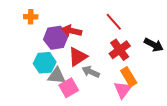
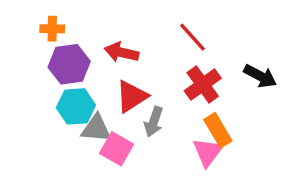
purple hexagon: (56, 38) -> (69, 64), moved
gray arrow: (91, 72) -> (154, 122), turned -96
pink square: (69, 88) -> (116, 149), turned -30

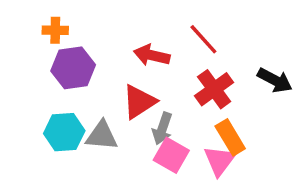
red arrow: (122, 52) -> (152, 55), moved
cyan hexagon: (76, 106) -> (64, 132), moved
pink square: (116, 149) -> (171, 155), moved

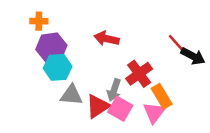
red line: (203, 39) -> (178, 45), moved
red cross: (214, 89) -> (139, 74), moved
red triangle: (139, 102) -> (98, 106), moved
cyan hexagon: (64, 132) -> (58, 67), moved

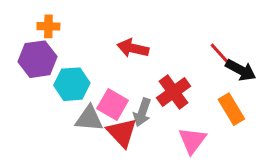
purple hexagon: (51, 47) -> (37, 59), moved
orange rectangle: (162, 96) -> (231, 109), moved
red triangle: (98, 106) -> (122, 133), turned -40
pink square: (120, 109) -> (113, 104), moved

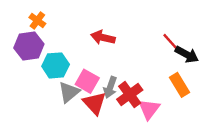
orange cross: (48, 26) -> (37, 20), turned 35
red cross: (174, 92) -> (130, 95), moved
gray triangle: (89, 119) -> (69, 92), turned -45

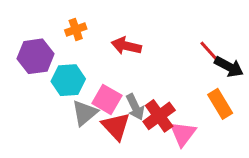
orange cross: (37, 20) -> (76, 30), moved, turned 35
gray arrow: (110, 87) -> (135, 107), turned -45

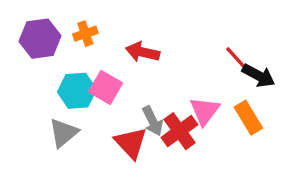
purple hexagon: (35, 56) -> (40, 39), moved
pink square: (107, 99) -> (106, 87), moved
gray triangle: (85, 113) -> (64, 133), moved
pink triangle: (183, 134) -> (205, 111), moved

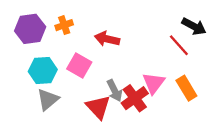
black arrow: (258, 76) -> (194, 26), moved
cyan hexagon: (77, 91) -> (43, 70), moved

